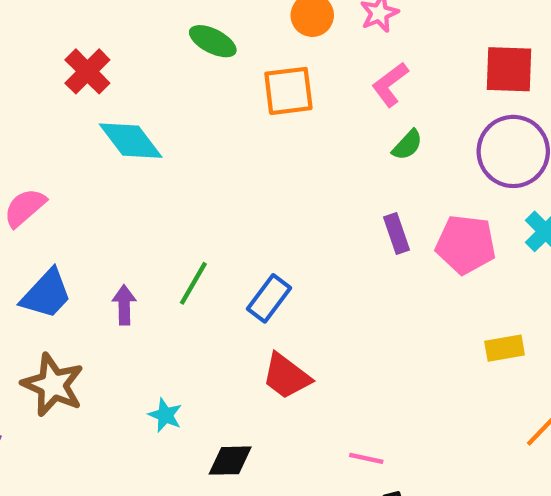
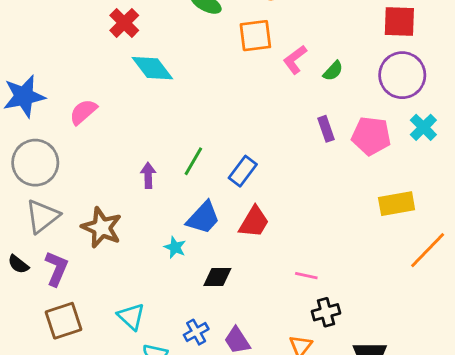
pink L-shape: (390, 84) -> (295, 60), moved
blue trapezoid: (46, 294) -> (203, 218), moved
yellow rectangle: (505, 348) -> (397, 204), size x1.4
red trapezoid: (286, 376) -> (254, 222), turned -96

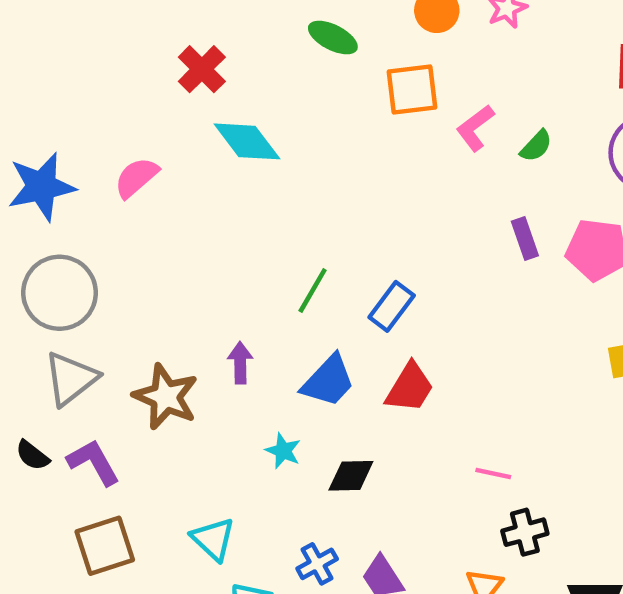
pink semicircle: (83, 112) -> (136, 178), moved
purple arrow: (148, 175) -> (240, 363), moved
cyan star: (175, 247) -> (283, 451), moved
purple L-shape: (56, 269) -> (93, 462), turned -52

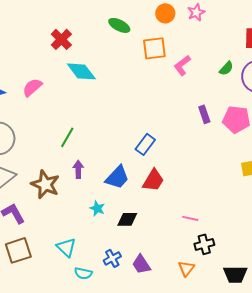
green semicircle: (536, 146) -> (226, 68), moved
green line: (313, 291) -> (67, 137), moved

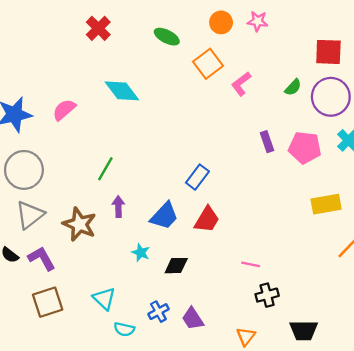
pink star: (196, 12) -> (258, 21), turned 30
red cross: (61, 39) -> (98, 28), moved
orange square: (154, 48) -> (208, 64), turned -30
orange triangle: (186, 268) -> (246, 336), moved

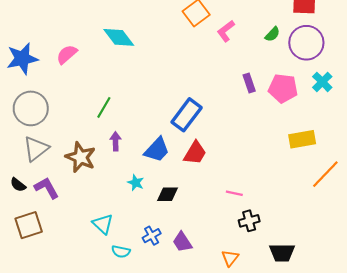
blue rectangle: (197, 177) -> (187, 115), size x1.4
brown square: (48, 302) -> (29, 225), moved

